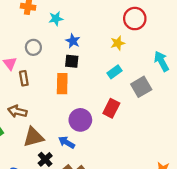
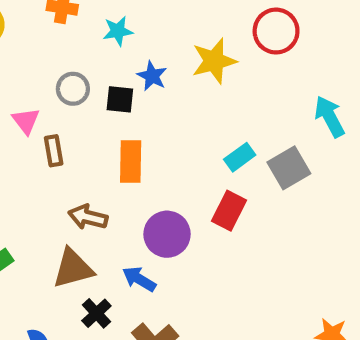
yellow star: (118, 43) -> (214, 61), moved, size x1.5
black square: (72, 61) -> (120, 99), moved
cyan rectangle: (115, 72) -> (240, 157), moved
brown arrow: (17, 111) -> (88, 217), moved

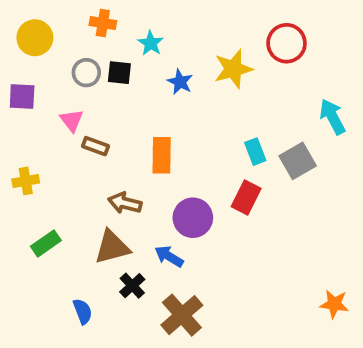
cyan star: (118, 31) -> (151, 43), turned -30
gray circle: (73, 89) -> (86, 73), moved
black square: (120, 99) -> (119, 73), moved
brown rectangle: (54, 151) -> (96, 146), turned -60
cyan rectangle: (240, 157) -> (255, 152), turned -75

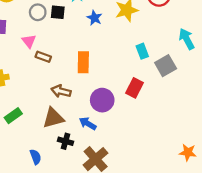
cyan rectangle: (255, 152) -> (142, 51), moved
black cross: (132, 286) -> (66, 141), turned -32

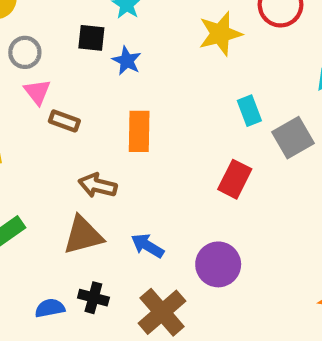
gray circle: (38, 12) -> (25, 52), moved
blue star: (94, 18) -> (127, 61), moved
purple circle: (102, 100) -> (218, 264), moved
black cross: (66, 141) -> (93, 298), moved
blue semicircle: (35, 157) -> (50, 308), turned -80

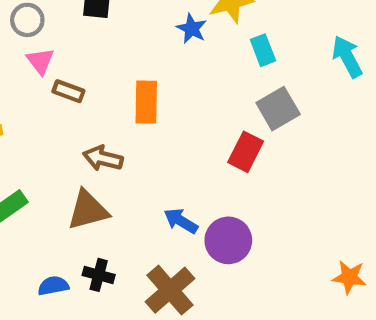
blue star: (127, 61) -> (192, 29), moved
cyan rectangle: (249, 111) -> (263, 50), moved
gray square: (293, 138) -> (278, 109), moved
blue arrow: (147, 246) -> (181, 221), moved

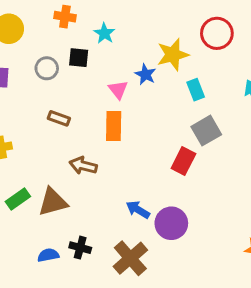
gray circle: (27, 20) -> (47, 68), moved
pink triangle: (40, 61) -> (118, 90), moved
brown triangle: (88, 210) -> (53, 202), moved

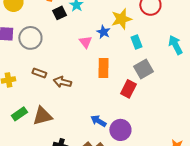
black square: (79, 58) -> (59, 13), moved, turned -32
gray circle: (47, 68) -> (30, 38), moved, size x1.5
brown rectangle: (59, 118) -> (39, 73), moved
orange rectangle: (114, 126) -> (103, 68), moved
brown arrow: (83, 166) -> (62, 82), moved

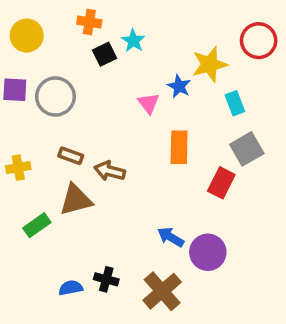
brown triangle: (42, 116) -> (76, 200), moved

